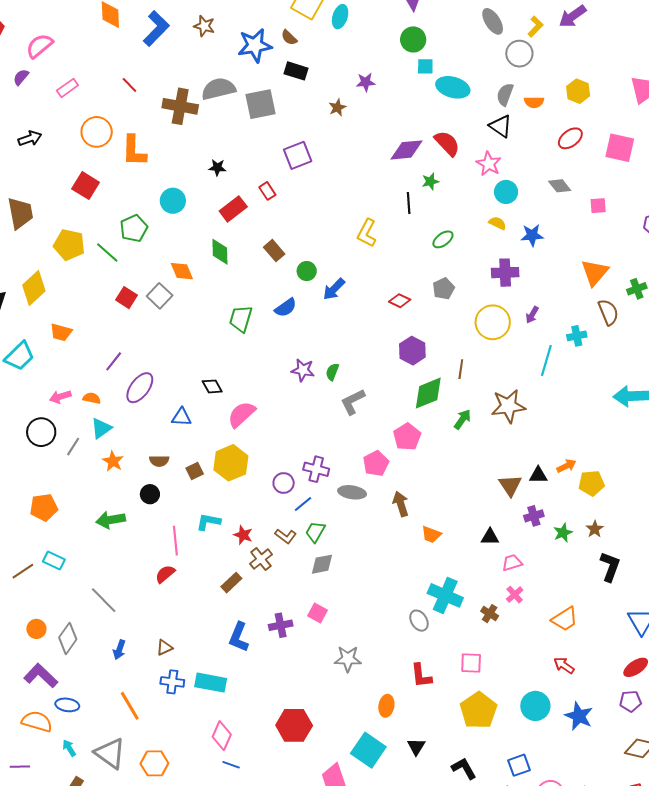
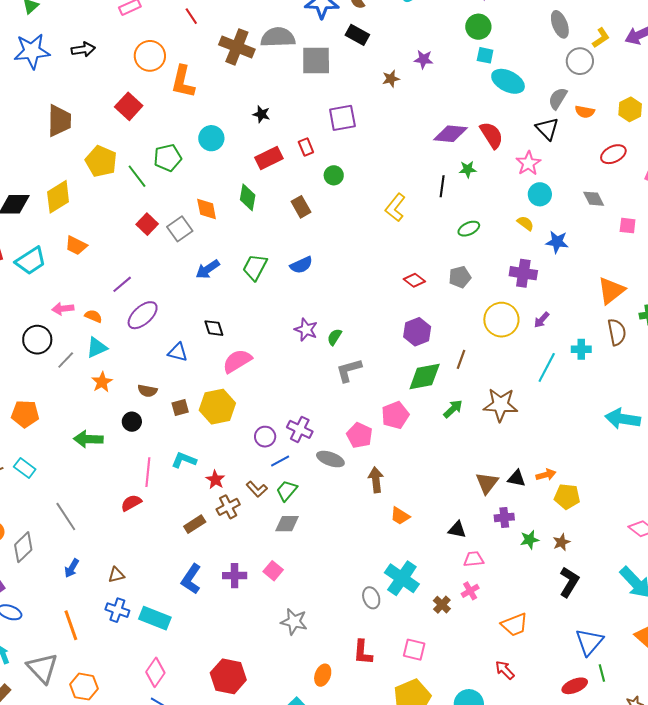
green circle: (307, 271) -> (334, 175), moved
blue arrow: (334, 289) -> (208, 269), moved
pink pentagon: (376, 463) -> (359, 435), turned -30

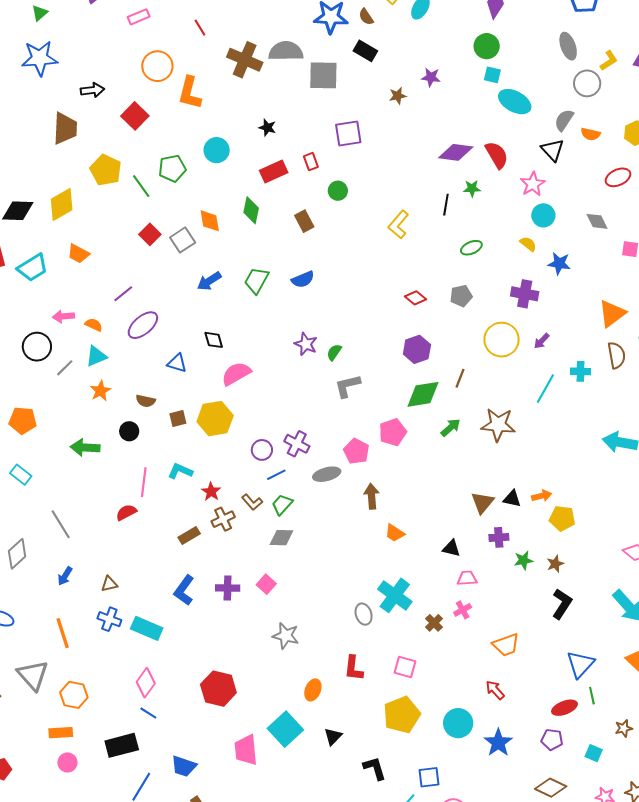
black arrow: (83, 49) -> (92, 90), moved
gray ellipse: (330, 459) -> (327, 474), turned -36

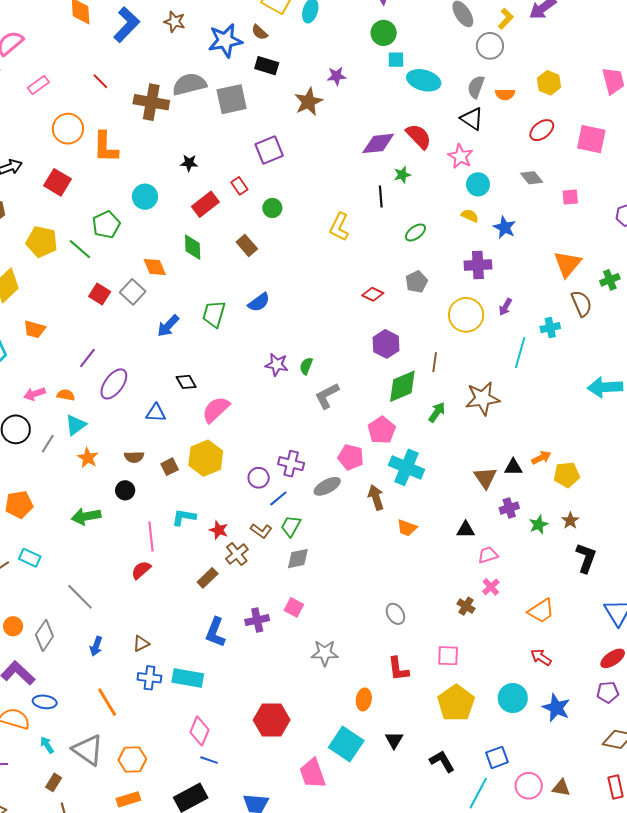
brown star: (398, 96) -> (308, 102), size x1.6
blue star: (559, 263) -> (505, 227), turned 30
cyan cross: (395, 595) -> (406, 467), moved

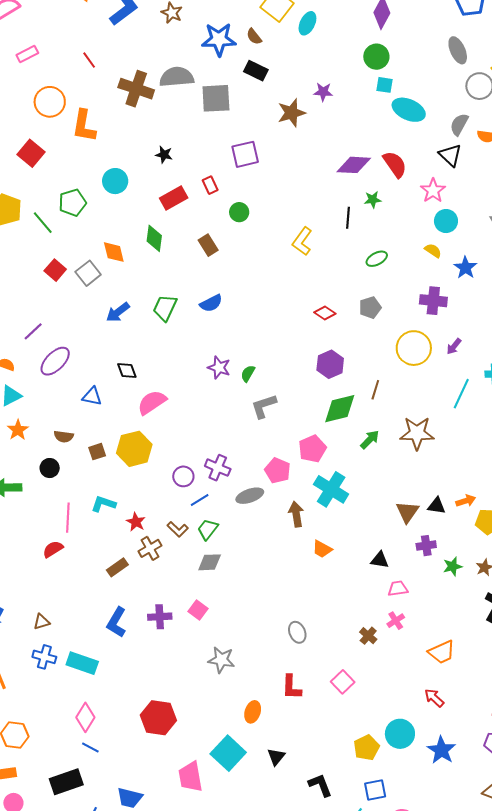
pink square: (448, 656) -> (343, 682), turned 35
yellow pentagon: (456, 703) -> (366, 748), moved, size x0.7

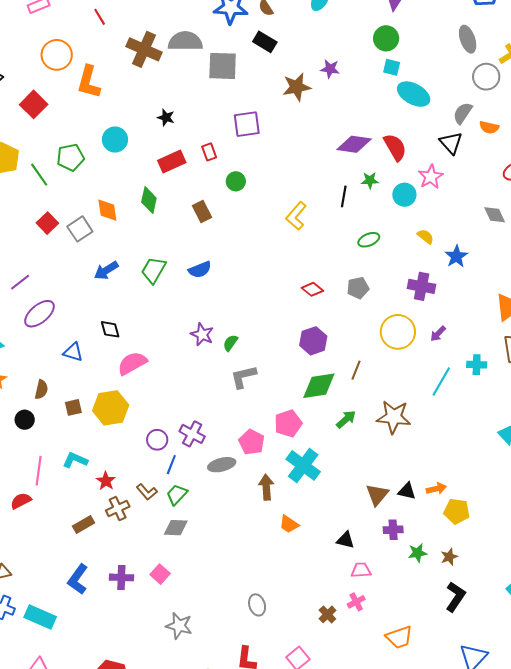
cyan circle: (446, 221) -> (404, 195), moved
brown semicircle: (64, 436) -> (41, 389), turned -90
blue line: (200, 500) -> (171, 465), turned -42

